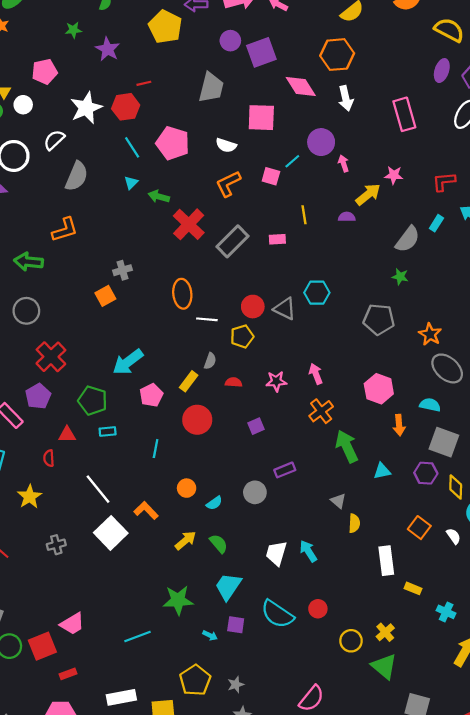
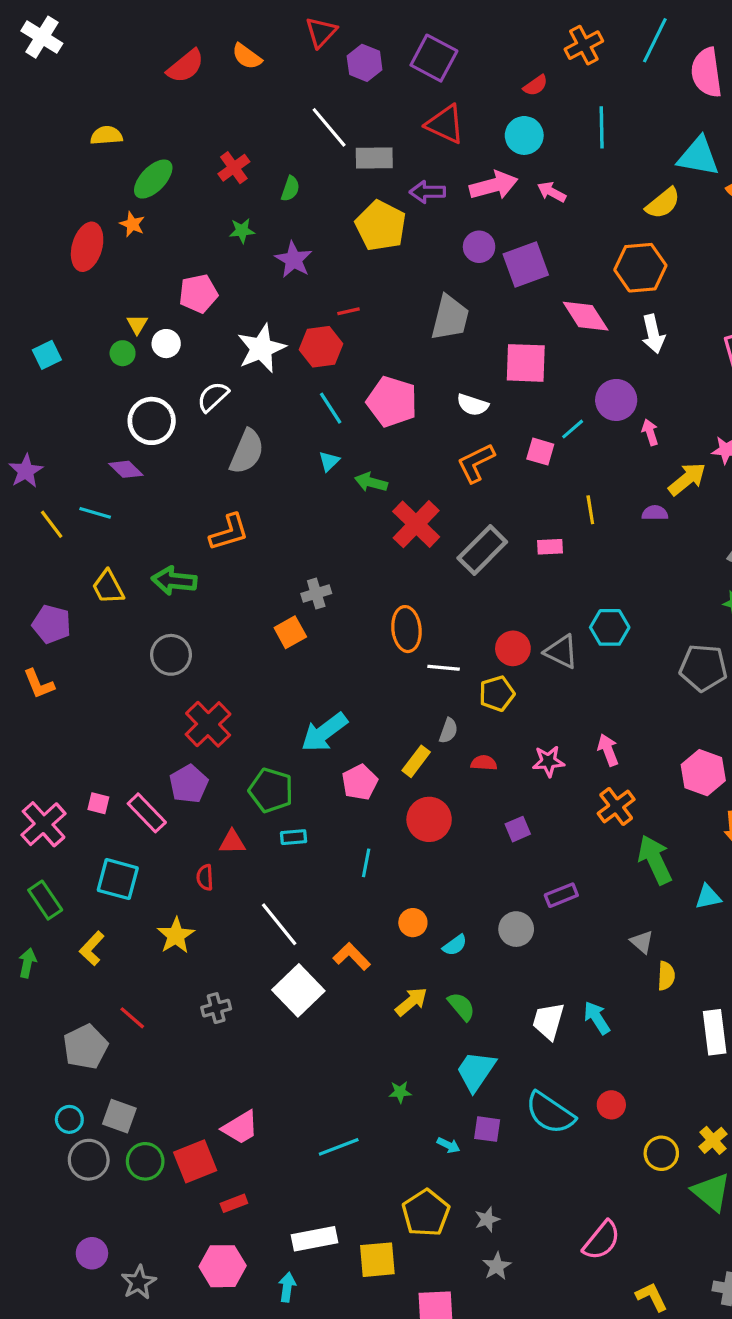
green star: (178, 600) -> (400, 1092), size x0.5

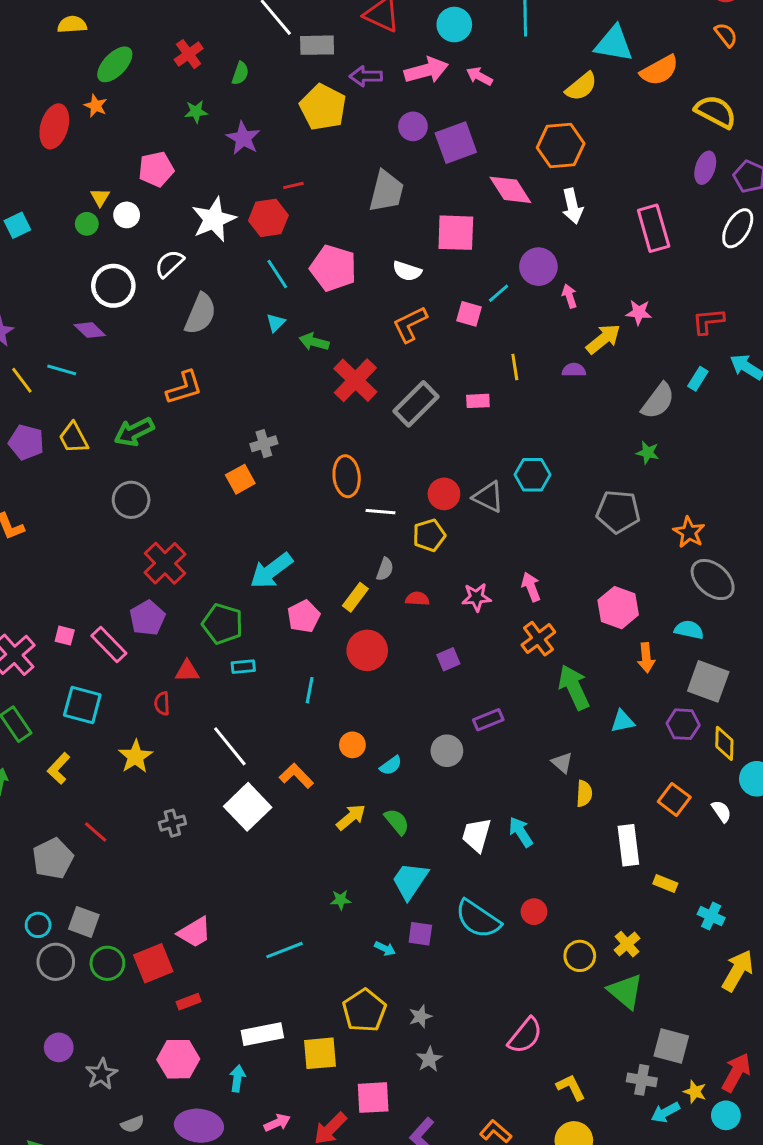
green arrow: (174, 581) -> (134, 432), turned -33
purple pentagon: (52, 624) -> (26, 442), moved

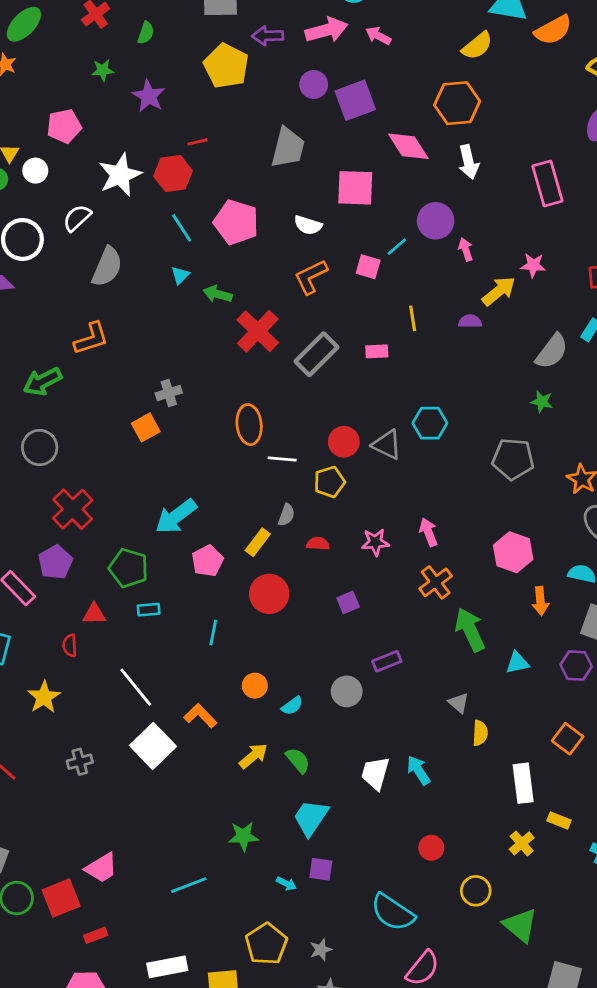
green star: (341, 900) -> (243, 836), size x1.5
cyan semicircle: (478, 919) -> (393, 912), moved
yellow cross: (627, 944) -> (522, 843), moved

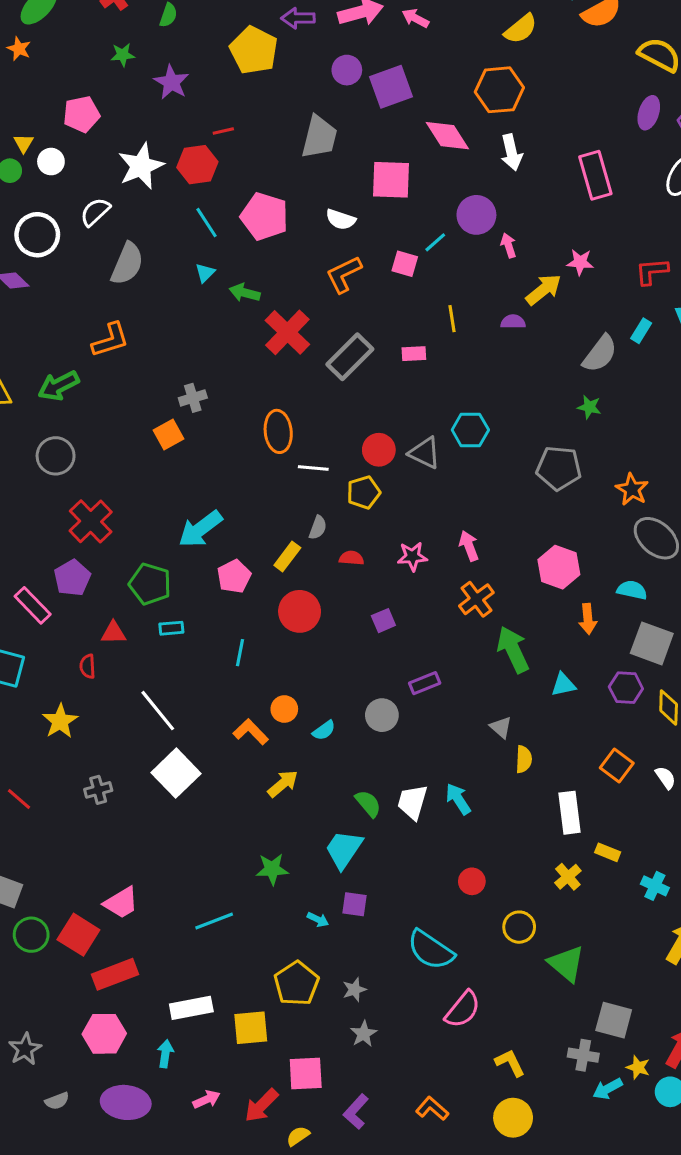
orange L-shape: (200, 716) -> (251, 732), moved
green semicircle: (298, 760) -> (368, 804), moved
red square: (61, 898) -> (78, 935), turned -36
red rectangle: (96, 935) -> (115, 974), size x1.8

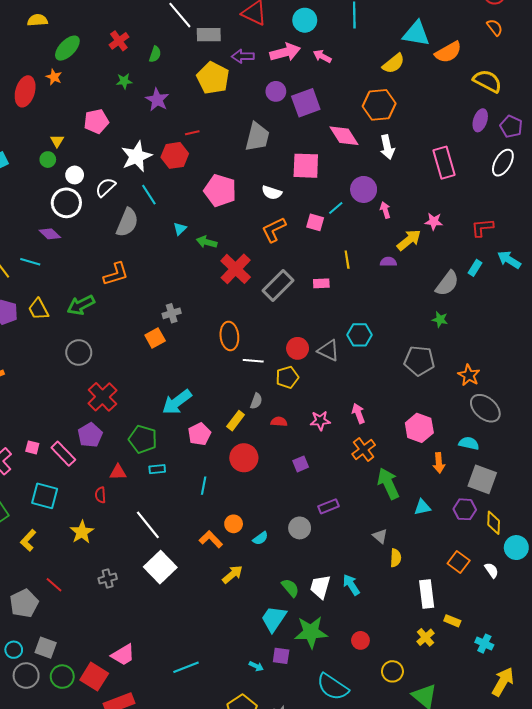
white circle: (51, 162) -> (75, 175), moved
cyan line: (207, 223) -> (149, 195), moved
green star: (272, 869) -> (311, 632), moved, size x1.5

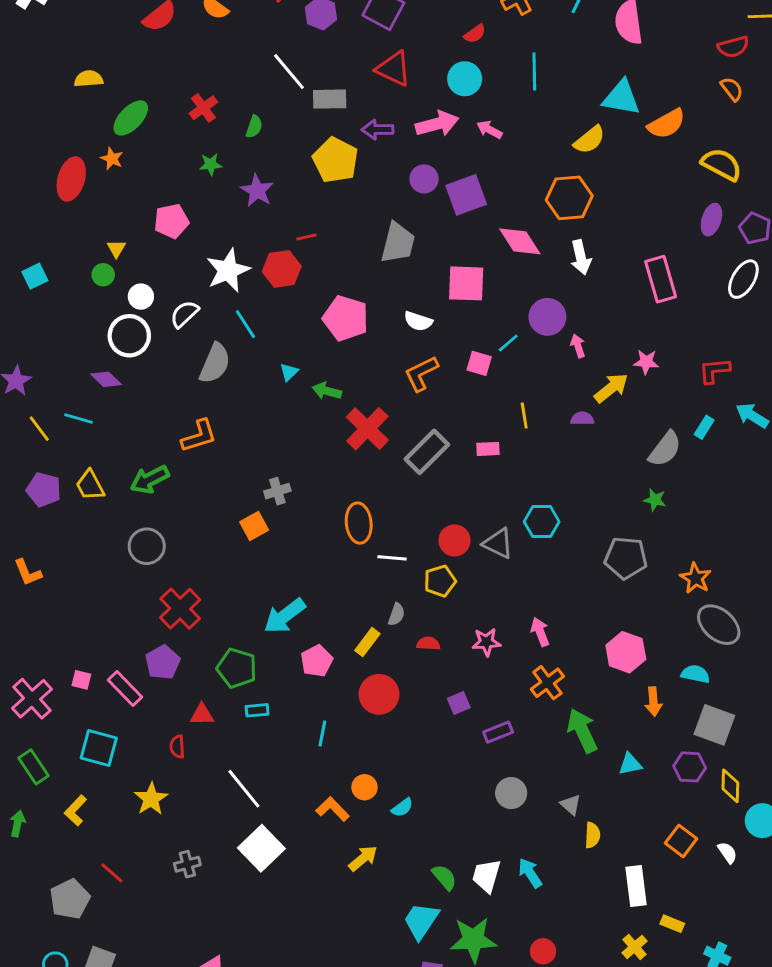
purple rectangle: (328, 506) -> (498, 732), moved
gray circle: (300, 528) -> (511, 793), moved

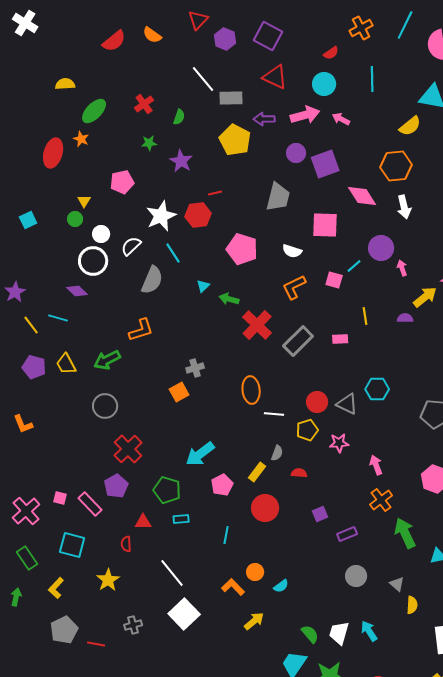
pink star: (486, 642) -> (339, 443), moved
red line: (112, 873) -> (96, 644), moved, turned -30
gray pentagon: (70, 899) -> (64, 630), moved

